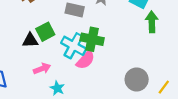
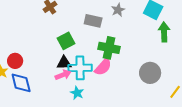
black triangle: (30, 40) -> (64, 63), moved
cyan cross: (74, 46) -> (80, 68), moved, turned -30
gray circle: (137, 79) -> (150, 73), moved

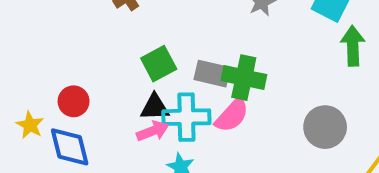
gray rectangle: (93, 21) -> (212, 74), moved
red circle: (15, 61) -> (74, 101), moved

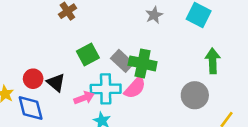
green arrow: (353, 46) -> (213, 61), moved
gray rectangle: (212, 74) -> (122, 61), turned 30
black triangle: (155, 107) -> (56, 83), moved, turned 42

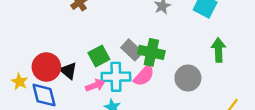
green square: (88, 54) -> (99, 56), moved
red circle: (33, 79) -> (46, 67), size x1.5
gray circle: (195, 95) -> (188, 78), moved

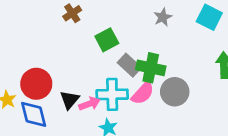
green square: (99, 56) -> (107, 40), moved
black triangle: (68, 71) -> (70, 100), moved, turned 30
gray circle: (188, 78) -> (175, 92), moved

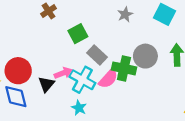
green cross: (151, 68) -> (124, 68), moved
gray circle: (175, 92) -> (145, 56), moved
cyan cross: (112, 94) -> (82, 80), turned 30
pink arrow: (90, 104) -> (63, 73), moved

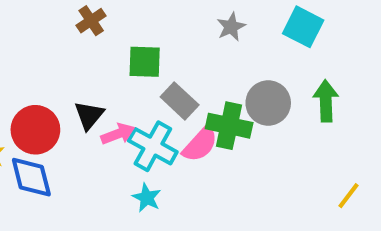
green square: (78, 34) -> (145, 62), turned 30
black triangle: (46, 84) -> (89, 115), moved

